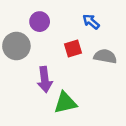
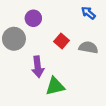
blue arrow: (91, 22) -> (88, 13), moved
red square: (73, 49) -> (61, 41), turned -32

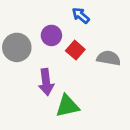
blue arrow: (88, 13) -> (81, 15), moved
purple circle: (33, 18) -> (51, 35), moved

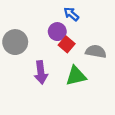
purple circle: (51, 35) -> (57, 32), moved
green triangle: (67, 106) -> (76, 76), moved

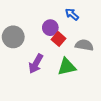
blue arrow: (71, 14) -> (72, 14), moved
purple arrow: (41, 72) -> (36, 64), turned 36

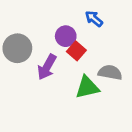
gray semicircle: (84, 45) -> (110, 72), moved
purple arrow: (36, 64) -> (47, 67), moved

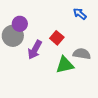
blue arrow: (94, 19) -> (80, 14), moved
purple circle: (66, 36) -> (20, 24), moved

